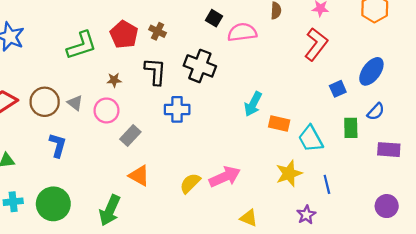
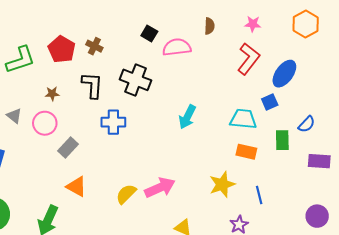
blue ellipse: (371, 71) -> (284, 74), moved
orange rectangle: (279, 124) -> (246, 152), moved
cyan trapezoid: (311, 139) -> (243, 119), moved, turned 124

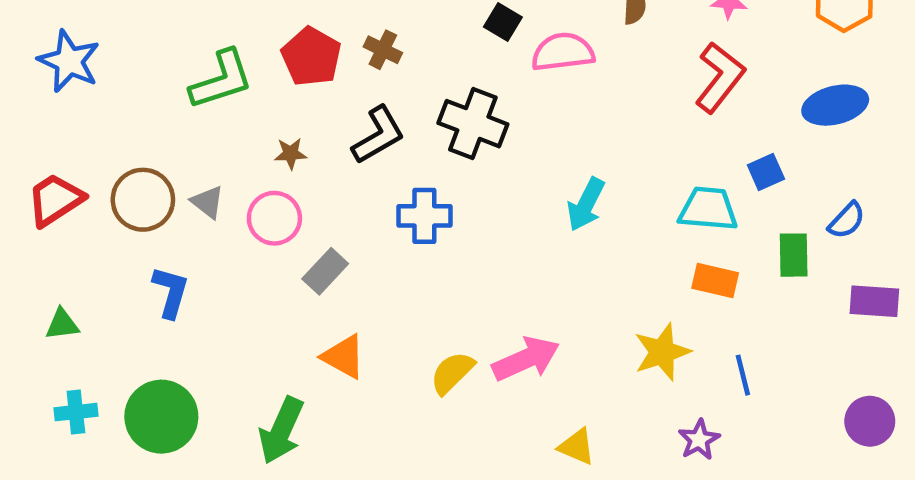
blue ellipse: (284, 74) -> (835, 105), moved, turned 40
black L-shape: (92, 85) -> (378, 135), turned 56

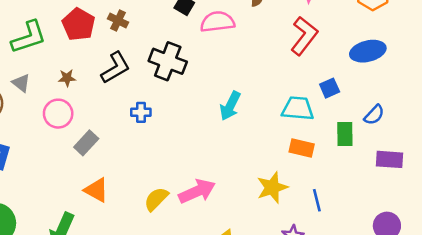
gray triangle: (207, 202) -> (21, 83), moved
blue cross: (424, 216) -> (141, 112), size x0.7

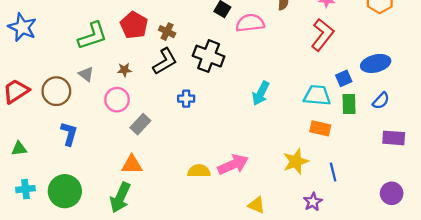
brown cross: (118, 21) -> (167, 32), moved
blue ellipse: (368, 51) -> (376, 63), moved
green rectangle: (345, 134) -> (349, 104), moved
orange triangle: (96, 190) -> (132, 165), moved, turned -30
yellow semicircle: (156, 199) -> (199, 171), turned 45

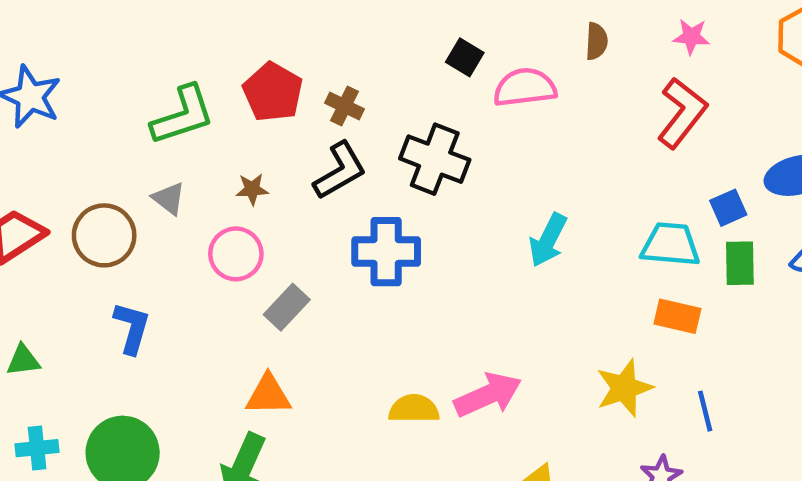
blue cross: (186, 99) -> (386, 252), size x1.8

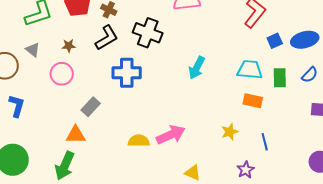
blue square: (728, 208) -> (275, 41), moved
gray rectangle: (287, 307) -> (91, 107), moved
yellow star: (624, 388) -> (230, 132), size x0.7

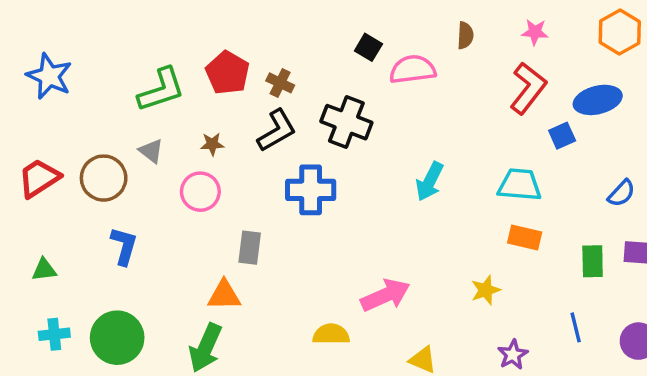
blue ellipse: (305, 40) -> (598, 100), moved
green rectangle: (280, 78) -> (593, 261), moved
gray rectangle: (91, 107) -> (250, 248), turned -36
yellow semicircle: (139, 141) -> (331, 334), moved
blue line: (265, 142) -> (576, 327), moved

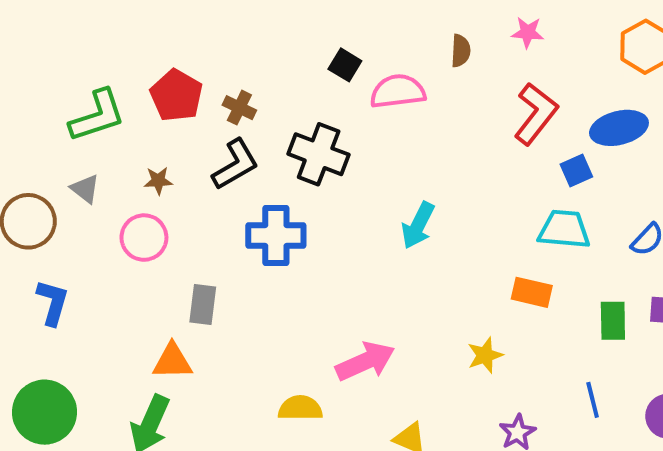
pink star: (535, 32) -> (528, 32), moved
cyan trapezoid: (520, 185) -> (564, 229), moved

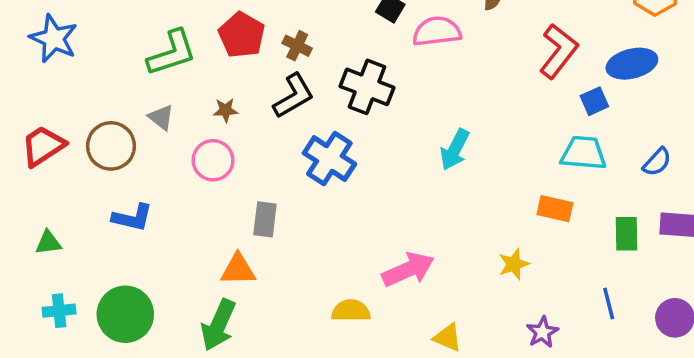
blue cross: (276, 235) -> (329, 159), turned 33
blue L-shape: (53, 302) -> (132, 218), turned 87

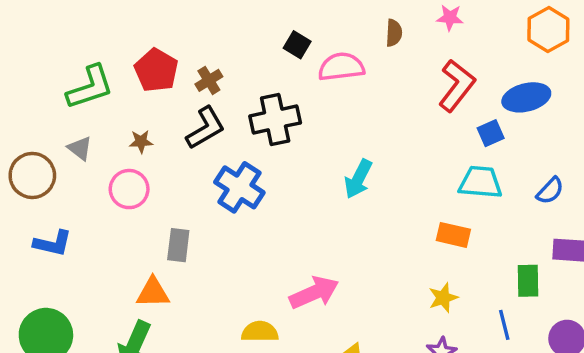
brown cross: (297, 46) -> (209, 80), turned 32
black cross: (367, 87) -> (275, 119), turned -33
green rectangle: (627, 234) -> (528, 281), moved
yellow star: (514, 264) -> (443, 298), moved

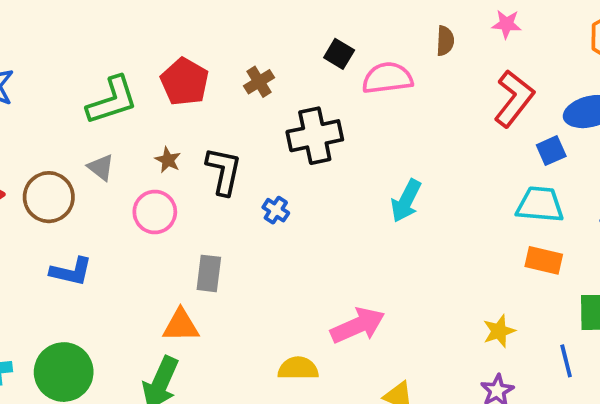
brown cross: (209, 80) -> (259, 82), moved
black L-shape: (205, 128) -> (224, 171), moved, turned -48
brown star: (141, 142) -> (168, 160), turned 30
blue cross: (239, 187) -> (276, 210), size x0.5
orange rectangle: (453, 235) -> (544, 260), moved

